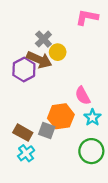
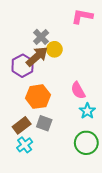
brown arrow: (39, 60) -> (37, 56), turned -65
orange hexagon: (61, 116) -> (38, 97), moved
brown rectangle: (23, 133) -> (22, 125), turned -66

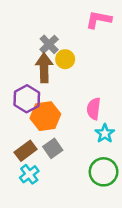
brown arrow: (37, 56) -> (44, 68), turned -50
purple hexagon: (23, 66) -> (27, 99), moved
pink semicircle: (78, 90) -> (94, 109), turned 36
gray square: (44, 123) -> (53, 148), turned 35

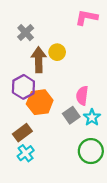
gray cross: (49, 44) -> (26, 33), moved
gray square: (53, 148) -> (71, 115), moved

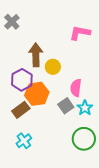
pink L-shape: (86, 17) -> (80, 33), moved
gray cross: (26, 33) -> (12, 22), moved
yellow circle: (57, 52) -> (53, 67), moved
brown rectangle: (22, 133) -> (21, 110), moved

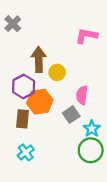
cyan star: (85, 108) -> (92, 129), moved
brown rectangle: (21, 110) -> (22, 119), turned -48

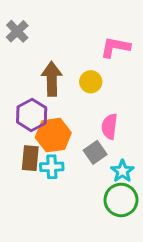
yellow circle: (57, 72) -> (91, 82), moved
cyan cross: (26, 152) -> (52, 167), moved, turned 35

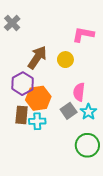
brown arrow: (52, 79) -> (37, 57), turned 35
cyan star: (122, 171) -> (88, 112), moved

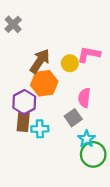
pink L-shape: (83, 34) -> (89, 54), moved
purple hexagon: (23, 84) -> (24, 102), moved
orange hexagon: (38, 98) -> (44, 83), moved
cyan star: (88, 112) -> (87, 139), moved

